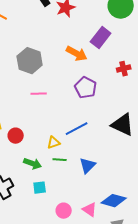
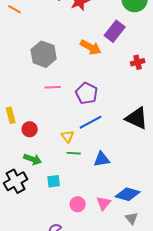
purple pentagon: (86, 88) -> (87, 93), moved
yellow triangle: (54, 143) -> (68, 136), turned -48
green arrow: (33, 164) -> (33, 159), moved
blue triangle: (88, 166) -> (102, 159), turned 36
pink triangle: (90, 210) -> (104, 203), turned 35

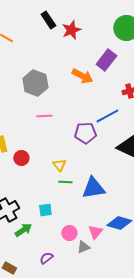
purple pentagon: (87, 93) -> (85, 133), moved, turned -30
blue line: (91, 122) -> (107, 116), moved
green arrow: (33, 159) -> (23, 230), moved, turned -54
blue triangle: (102, 159) -> (93, 188), size x1.4
gray triangle: (132, 218) -> (83, 247), moved, turned 48

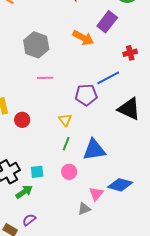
yellow triangle: (59, 165) -> (65, 120), moved
green line: (65, 182) -> (66, 144), turned -72
cyan square: (45, 210) -> (37, 172), moved
pink circle: (69, 233) -> (69, 172), moved
purple semicircle: (46, 258) -> (29, 220), moved

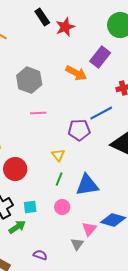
red circle: (22, 120) -> (15, 169), moved, size x1.5
gray triangle: (84, 209) -> (77, 244), turned -32
purple semicircle: (29, 220) -> (40, 255), moved, turned 56

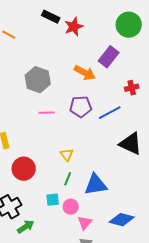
black rectangle: (42, 17) -> (51, 17), turned -30
purple pentagon: (79, 130) -> (81, 107), moved
cyan square: (30, 207) -> (53, 200), moved
pink triangle: (89, 229) -> (85, 223), moved

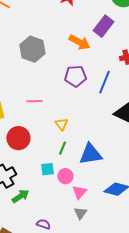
pink line: (47, 113) -> (34, 101), moved
blue line: (110, 113) -> (104, 82), turned -40

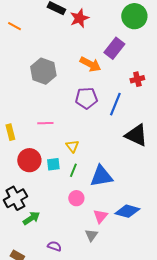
cyan square: (47, 169) -> (53, 164), moved
pink triangle: (79, 192) -> (100, 216), moved

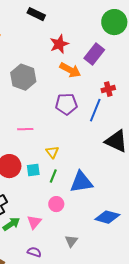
red star: (79, 18) -> (59, 44), moved
red cross: (137, 79) -> (108, 89), moved
pink triangle: (100, 216) -> (34, 222), moved

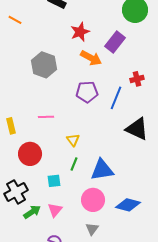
red cross: (108, 89) -> (137, 79), moved
cyan square: (33, 170) -> (54, 181), moved
pink circle: (56, 204) -> (93, 200), moved, size x1.5

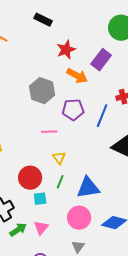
gray hexagon: (44, 65) -> (42, 91), moved
pink line: (46, 117) -> (49, 132), moved
red circle: (30, 154) -> (30, 178), moved

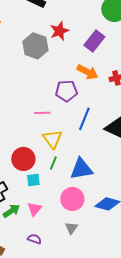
orange arrow: (77, 76) -> (87, 72), moved
gray hexagon: (42, 91) -> (35, 46), moved
blue line: (102, 116) -> (84, 119), moved
yellow triangle: (59, 158) -> (52, 139), size x1.5

